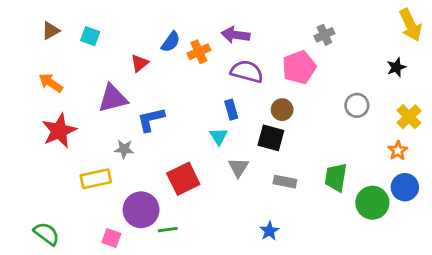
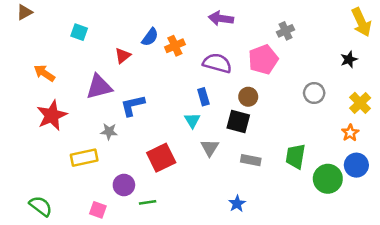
brown triangle: (51, 31) -> (24, 12), moved
purple arrow: (236, 35) -> (221, 18), moved
purple circle: (141, 210) -> (124, 185), size x0.7

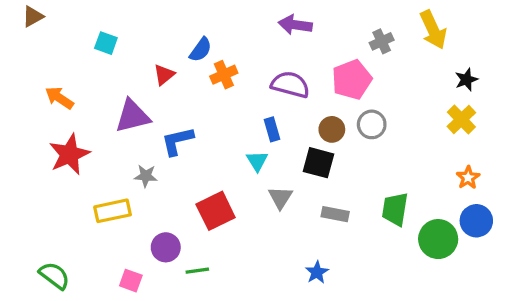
yellow arrow: (361, 22) -> (433, 30), moved
orange cross: (175, 46) -> (224, 75), moved
gray circle: (314, 93) -> (372, 124), moved
yellow cross: (360, 103) -> (461, 119), moved

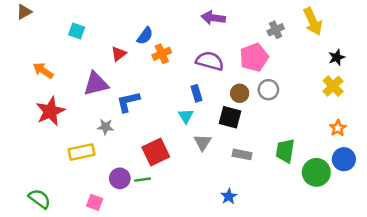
green line: (197, 271) -> (143, 180), moved

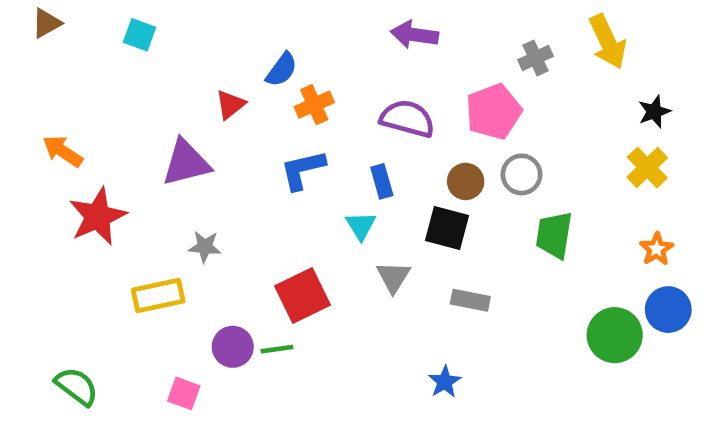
cyan square: (77, 31) -> (140, 35), moved
orange arrow: (43, 71) -> (63, 151), moved
blue L-shape: (128, 102) -> (303, 170), moved
green trapezoid: (285, 151) -> (554, 235), moved

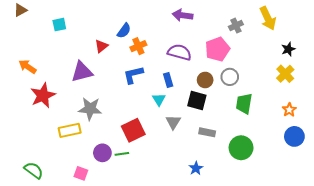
cyan square: (140, 35) -> (59, 25), moved, turned -32
gray star: (205, 247) -> (90, 109), size x1.6
green circle: (615, 335) -> (241, 148), moved

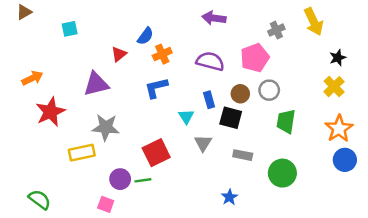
orange arrow: (27, 67) -> (32, 78), turned 120
blue rectangle: (168, 80) -> (209, 100), moved
orange star: (289, 110) -> (339, 129), size x1.6
pink square: (81, 173) -> (106, 204), moved

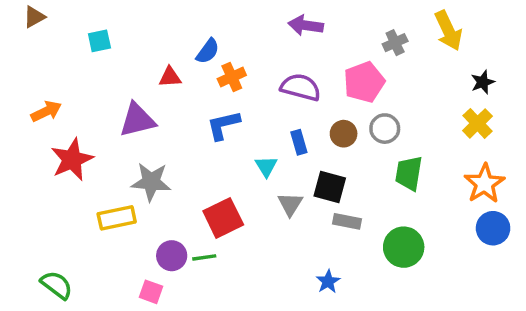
red triangle: (119, 54) -> (170, 77), turned 35
black square: (231, 118) -> (330, 187), moved

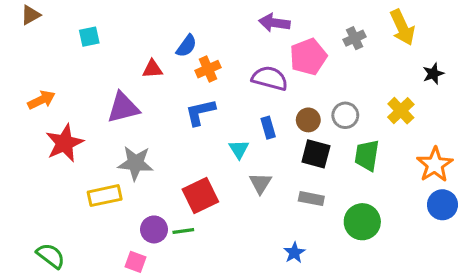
pink pentagon: (364, 82) -> (308, 57), moved
yellow cross: (478, 123) -> (401, 111), moved
black square: (330, 187) -> (316, 154), moved

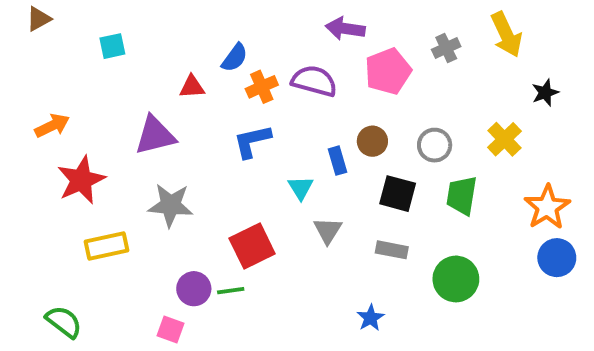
purple semicircle: (270, 78) -> (314, 81), moved
brown circle: (308, 120) -> (372, 141), moved
yellow rectangle: (105, 196) -> (106, 246), moved

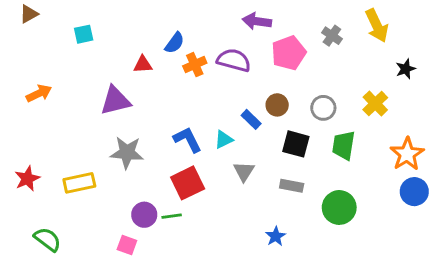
gray cross: (446, 48) -> (332, 36), turned -30
blue L-shape: (252, 141) -> (188, 140), moved, turned 76
blue rectangle: (337, 161) -> (251, 119), turned -30
red star: (81, 180) -> (27, 179), moved, size x0.7
cyan triangle: (301, 188) -> (224, 140), turned 36

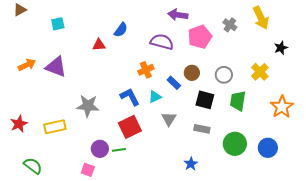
orange cross: (195, 65) -> (146, 70), moved
purple triangle: (115, 101) -> (56, 67), moved, turned 35
blue circle: (414, 192) -> (268, 148), moved

